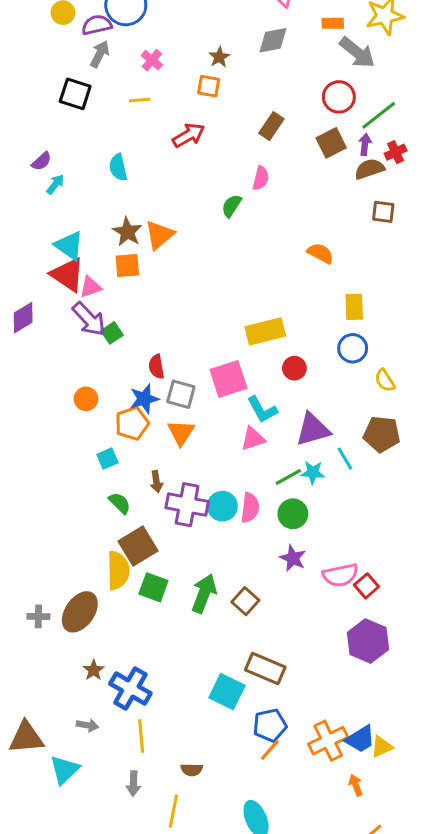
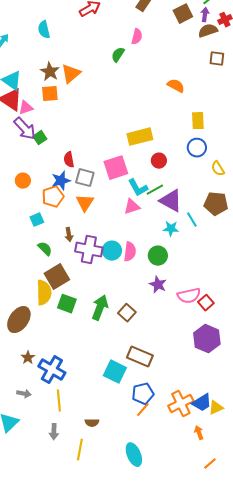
purple triangle: (313, 429) -> (171, 201), turned 45
green line: (288, 477) -> (155, 190), moved

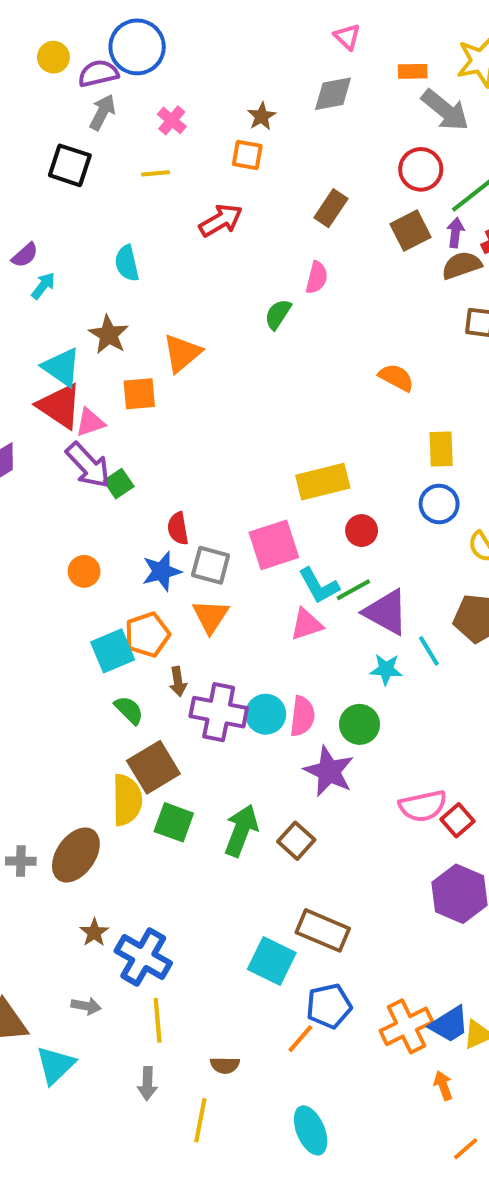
brown star: (50, 72) -> (109, 335), moved
orange pentagon: (53, 197) -> (147, 635), moved
cyan square: (37, 220) -> (113, 651), size x1.5
purple star: (158, 285) -> (329, 771), moved, size x1.4
orange line: (143, 410) -> (300, 1039), moved

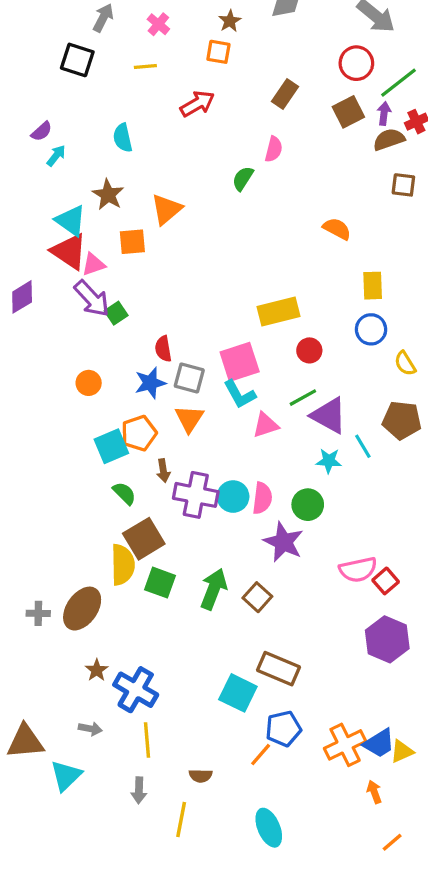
cyan L-shape: (319, 586) -> (240, 394), moved

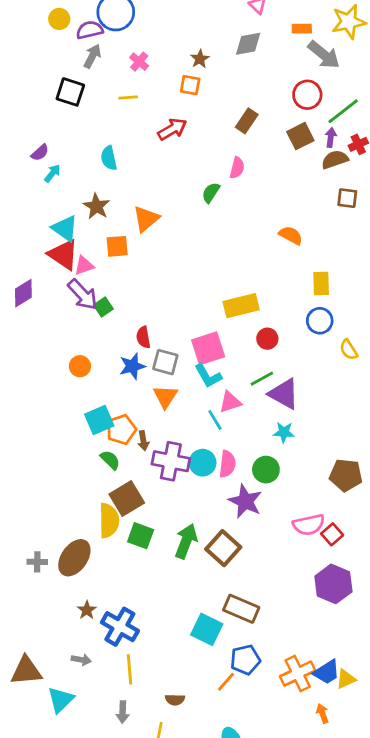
brown pentagon: (402, 420) -> (346, 475), moved
orange pentagon: (139, 433) -> (121, 430), moved
cyan line: (363, 446) -> (215, 420), moved
brown square: (257, 597) -> (223, 548), size x1.4

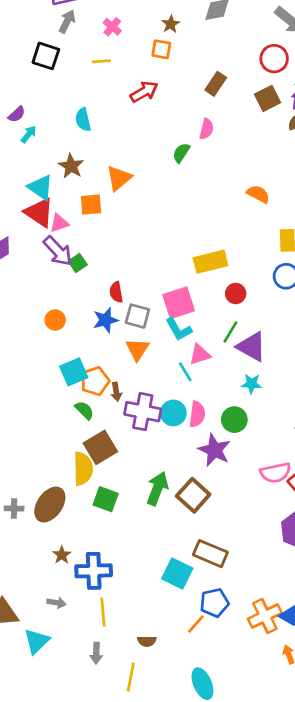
green line: (262, 379) -> (230, 332), turned -30
green square: (141, 536) -> (106, 499), moved
blue cross: (120, 627) -> (94, 571), turned -32

